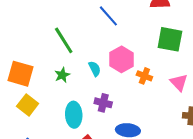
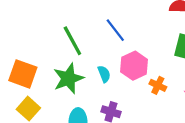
blue line: (108, 16) -> (115, 30), moved
green star: (62, 75) -> (68, 78), size x1.8

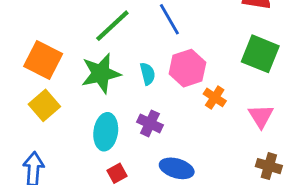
green line: (72, 41) -> (112, 26), turned 68

